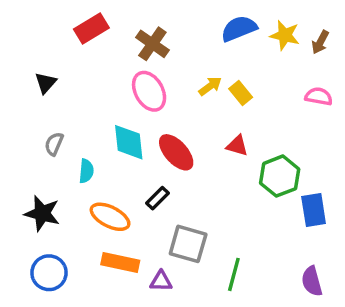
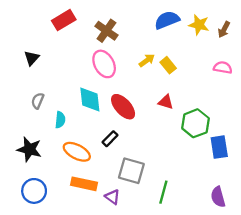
purple triangle: (161, 281) -> (112, 197), turned 35

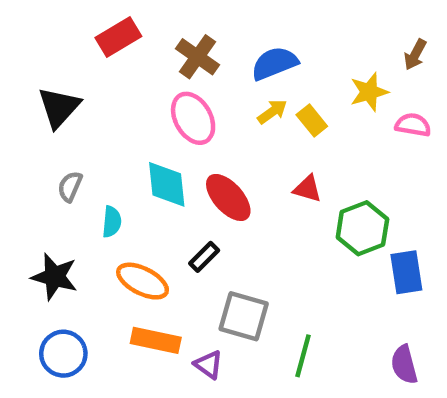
blue semicircle: (167, 20) -> (274, 63), moved
yellow star: (199, 25) -> (369, 92), moved, turned -30
black triangle: (32, 58) -> (59, 107), size x1.5

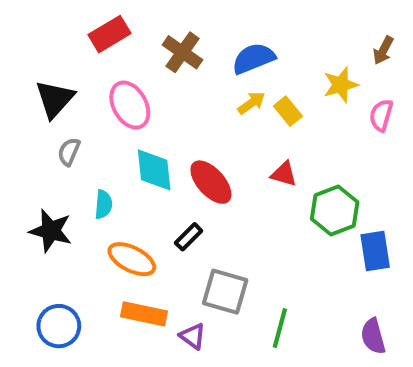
pink ellipse: (193, 118) -> (130, 105), moved
pink semicircle: (413, 125) -> (381, 115), turned -84
gray semicircle: (70, 186) -> (69, 152), moved
black star: (55, 277) -> (51, 231), moved

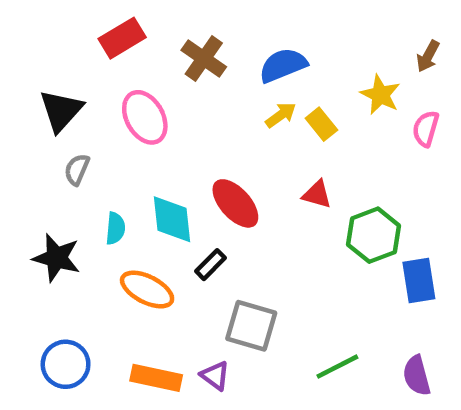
yellow star: (341, 85) -> (380, 95), turned -30
cyan diamond: (154, 170) -> (172, 219), moved
orange rectangle: (144, 314) -> (156, 378), moved
green line: (280, 328) -> (337, 367), moved, turned 48

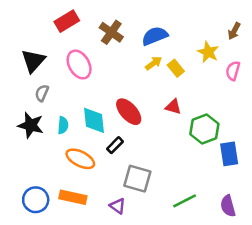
black star: (56, 258) -> (31, 125), moved
orange rectangle: (156, 378) -> (73, 197), moved

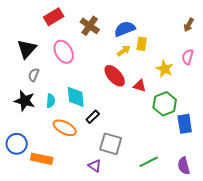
yellow star: (208, 52) -> (165, 69), moved
yellow rectangle: (176, 68) -> (142, 44), moved, turned 48
red ellipse: (129, 112) -> (115, 76), moved
orange rectangle: (73, 197) -> (42, 159), moved
blue circle: (36, 200) -> (17, 144), moved

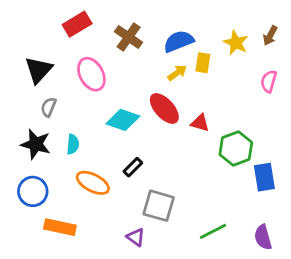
yellow star: (165, 69) -> (236, 43), moved
cyan diamond: (76, 97) -> (123, 120), moved, turned -65
blue circle: (17, 144) -> (33, 191), moved

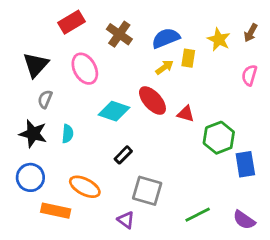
orange ellipse: (93, 183) -> (85, 187), moved
purple semicircle: (263, 237) -> (244, 220), turned -40

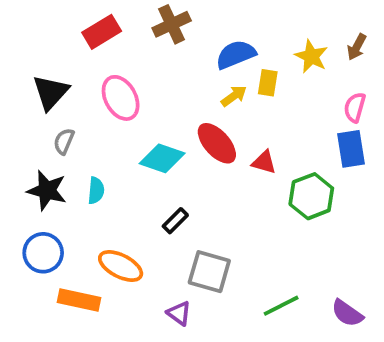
brown cross: (119, 34) -> (172, 24), moved, turned 30
blue rectangle: (245, 164) -> (351, 149), moved

